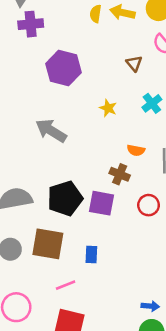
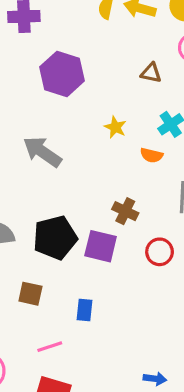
brown triangle: (134, 63) -> (151, 73), turned -42
orange semicircle: (136, 150) -> (151, 155), moved
brown square: (48, 244) -> (30, 294), size x0.6

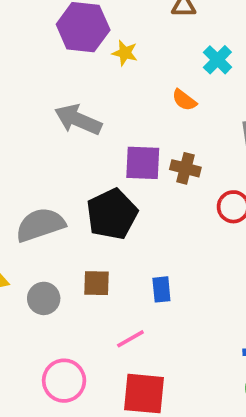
yellow star: (115, 127) -> (125, 53), moved
orange semicircle: (151, 155) -> (184, 100), moved, turned 35
purple square: (101, 246) -> (143, 163), moved

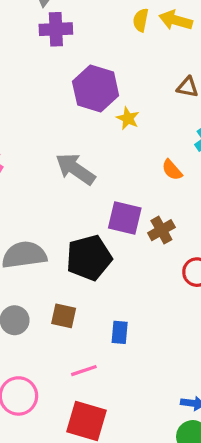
brown cross: (185, 168) -> (161, 230), turned 35

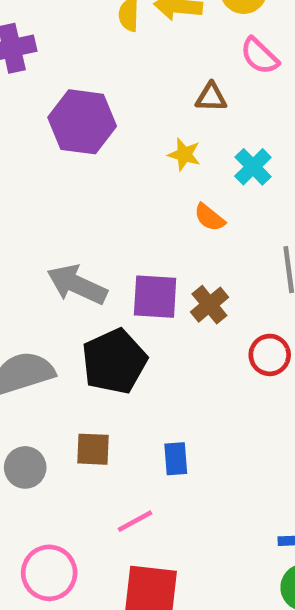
yellow star: (128, 118) -> (184, 154), moved
gray arrow: (75, 169) -> (77, 285), moved

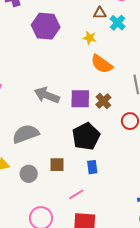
cyan cross: (253, 167) -> (118, 23), moved
orange semicircle: (210, 217) -> (102, 64), size x1.6
black pentagon: (114, 361) -> (86, 136), moved

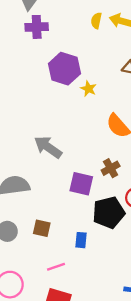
yellow star: (90, 38) -> (88, 89), moved
purple square: (80, 99) -> (81, 184), moved
black pentagon: (86, 136) -> (109, 212), moved

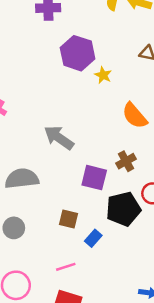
brown square: (42, 228) -> (68, 219), moved
blue rectangle: (81, 240) -> (93, 238), turned 35

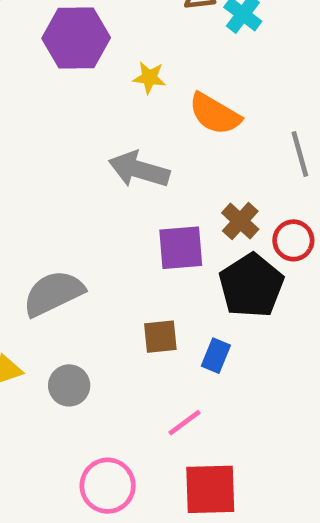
yellow star: (103, 75) -> (149, 78), moved
gray arrow: (59, 138) -> (139, 170), moved
brown cross: (126, 161) -> (240, 221), moved

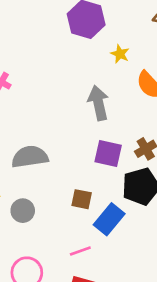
gray arrow: (139, 170) -> (98, 103), turned 44
blue rectangle: (216, 356) -> (109, 219), size x1.6

